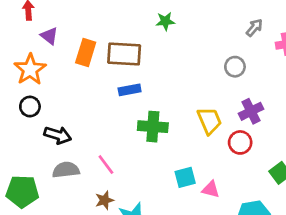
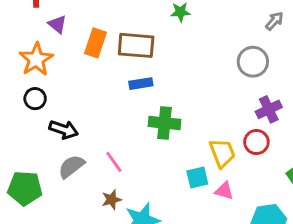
gray circle: (235, 67) -> (253, 62), size x1.4
yellow trapezoid: (209, 121) -> (222, 153), moved
gray semicircle: (66, 170) -> (71, 166), turned -32

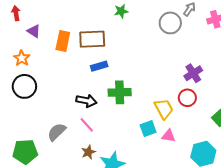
orange star: (36, 59) -> (22, 58), size x0.7
gray circle: (253, 62) -> (170, 23), moved
black circle: (35, 99) -> (24, 86), size x1.5
black arrow: (64, 130) -> (86, 101), moved

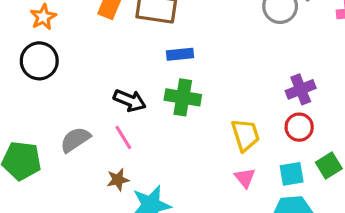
blue rectangle: (99, 66) -> (180, 54), moved
red circle: (187, 98) -> (299, 127), moved
cyan square: (148, 129) -> (292, 174), moved
pink triangle: (169, 136) -> (245, 178), turned 32

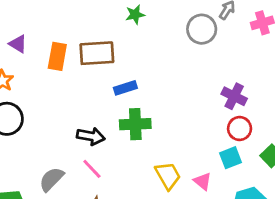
purple cross: (301, 89) -> (234, 96), turned -30
yellow trapezoid: (245, 135) -> (168, 176), moved
cyan square: (292, 174) -> (230, 158), moved

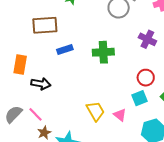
orange rectangle: (57, 56) -> (20, 64), moved
purple cross: (234, 96) -> (147, 39), moved
green cross: (135, 124) -> (103, 52), moved
pink line: (92, 169) -> (36, 114), moved

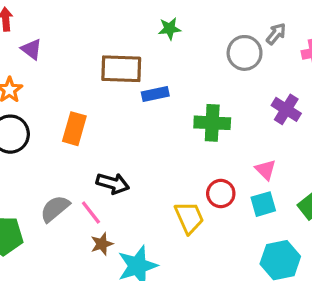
blue rectangle: (65, 50) -> (155, 94), moved
red circle: (146, 78) -> (221, 194), moved
black arrow: (41, 84) -> (113, 183), moved
pink triangle: (120, 115) -> (265, 170), moved

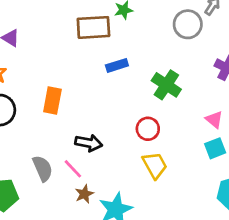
brown rectangle: (121, 69) -> (93, 27), moved
green cross: (212, 123) -> (166, 85), turned 36
red circle: (221, 194) -> (148, 129), moved
gray semicircle: (55, 209) -> (43, 168), turned 112

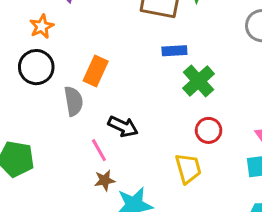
green cross: (166, 85) -> (199, 81), moved
red circle: (148, 129) -> (209, 130), moved
gray semicircle: (43, 168) -> (74, 101), moved

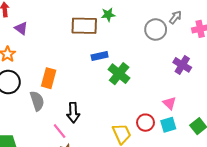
black arrow: (123, 127) -> (73, 113), turned 72
red circle: (209, 130) -> (146, 123), moved

